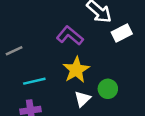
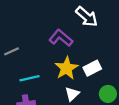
white rectangle: (122, 33) -> (92, 68), moved
green circle: (108, 89) -> (108, 94), moved

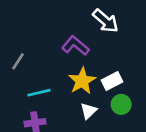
gray line: (12, 51) -> (18, 61), turned -32
green circle: (108, 94) -> (121, 104), moved

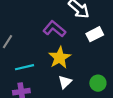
white rectangle: (112, 81) -> (95, 34), moved
green circle: (121, 104) -> (98, 83), moved

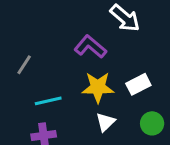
white rectangle: (95, 34) -> (138, 84), moved
yellow star: (60, 58) -> (98, 87), turned 30

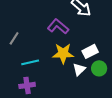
white triangle: (105, 122) -> (79, 69), moved
green circle: (152, 123) -> (99, 68), moved

